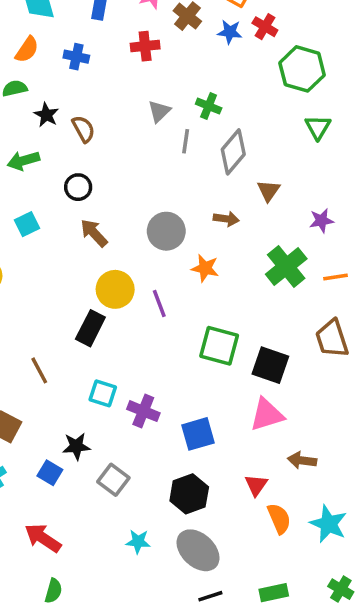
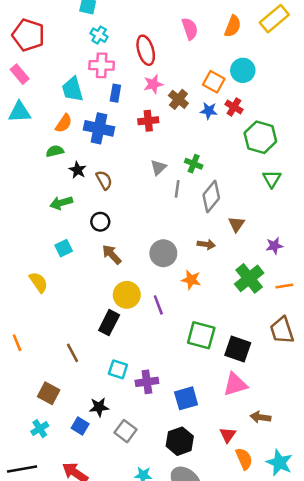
blue cross: (76, 57) -> (99, 128), size x1.6
purple cross: (143, 411) -> (147, 382), turned -30

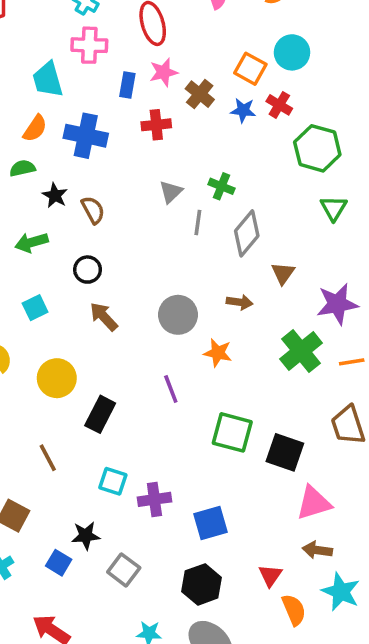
blue rectangle: (115, 93) -> (127, 85), moved
purple star: (274, 246) -> (337, 304), size x1.6
yellow circle: (127, 295) -> (57, 378), moved
pink triangle: (235, 384) -> (314, 503), moved
cyan star: (279, 463) -> (341, 592), moved

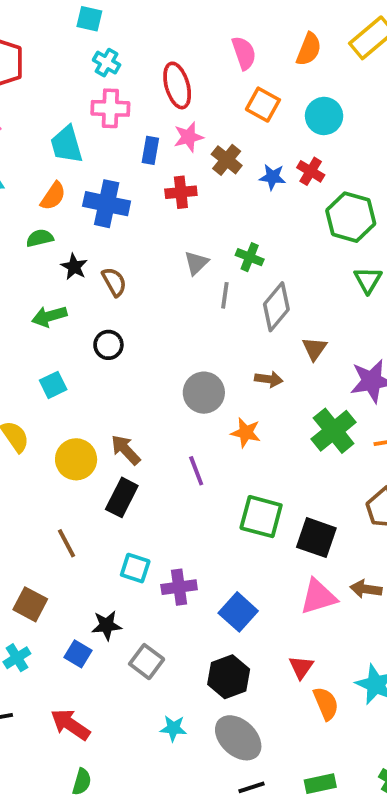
orange square: (250, 69) -> (263, 105), moved
brown arrow: (104, 317) -> (126, 450), moved
pink triangle: (314, 503) -> (318, 597), moved
blue square: (211, 523) -> (238, 612), turned -32
brown arrow: (317, 550) -> (366, 589), moved

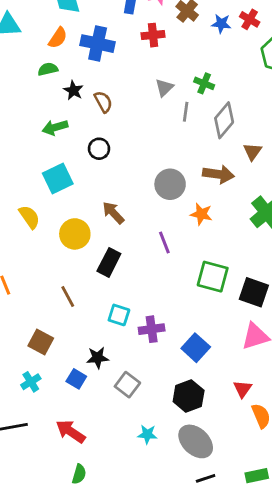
brown arrow: (269, 379) -> (218, 174), size x1.5
cyan square: (53, 385) -> (58, 179), size x1.5
brown arrow: (126, 450) -> (113, 213), moved

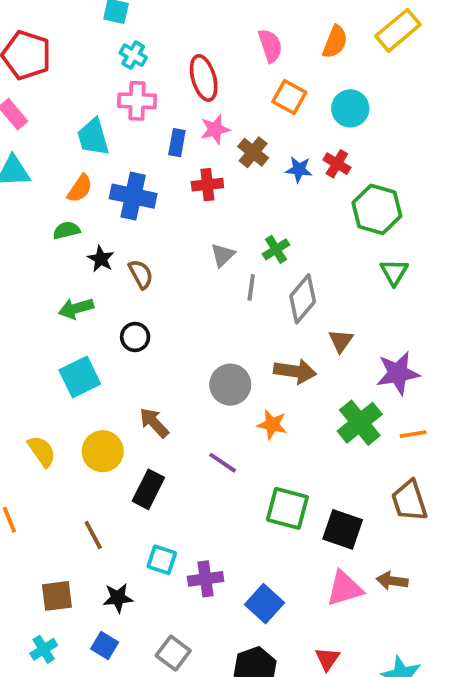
green cross: (204, 83) -> (276, 249), turned 36
yellow semicircle: (29, 217) -> (42, 451), moved
purple line: (164, 242) -> (223, 463), turned -35
brown square: (41, 342) -> (57, 596), turned -35
black star: (98, 358) -> (118, 598), moved

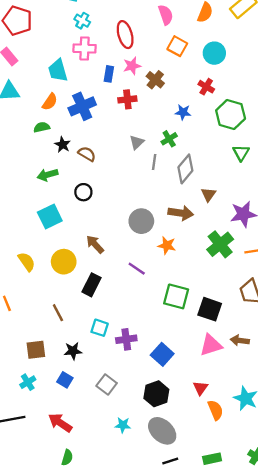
blue star: (299, 169) -> (183, 112), moved
blue cross: (133, 196) -> (82, 106), turned -36
brown semicircle: (141, 274) -> (87, 154), turned -30

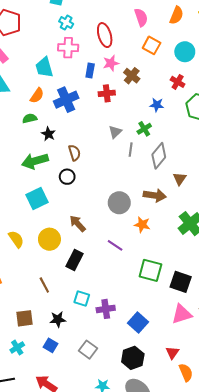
brown semicircle: (87, 154) -> (74, 153), moved, turned 42
green arrow: (47, 175) -> (35, 161), size x1.4

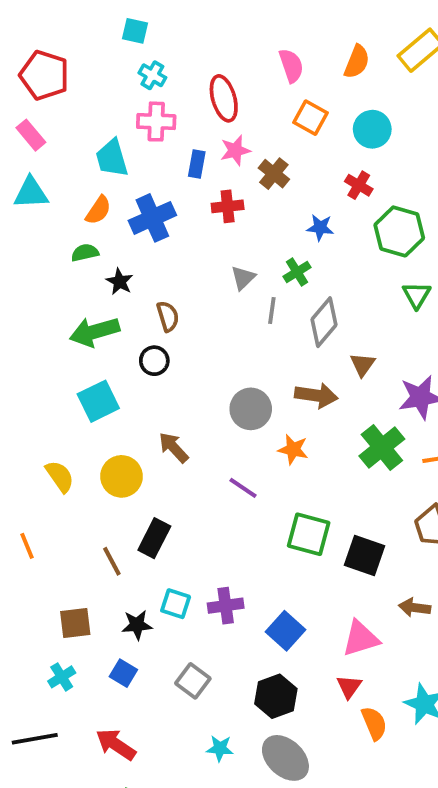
black rectangle: (74, 260) -> (154, 538), moved
cyan square: (82, 299) -> (176, 604), moved
pink triangle: (182, 314) -> (361, 638), moved

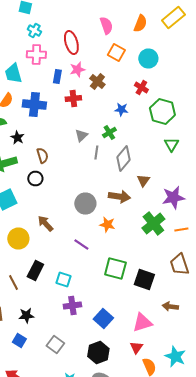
blue cross: (152, 218) -> (34, 104), turned 30
cyan square: (176, 604) -> (63, 280), moved

